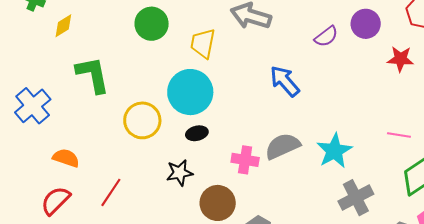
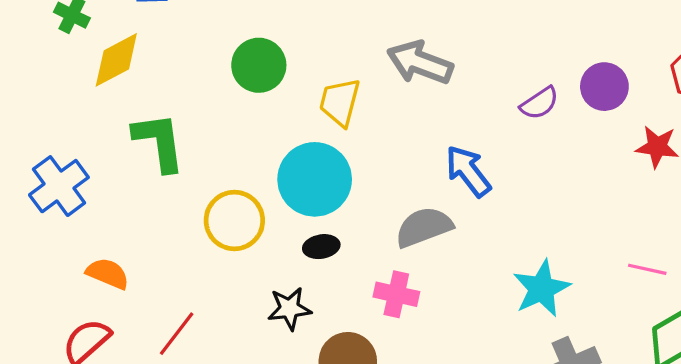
yellow diamond: (63, 26) -> (116, 60), size x1.5
gray semicircle: (283, 146) -> (424, 227), moved

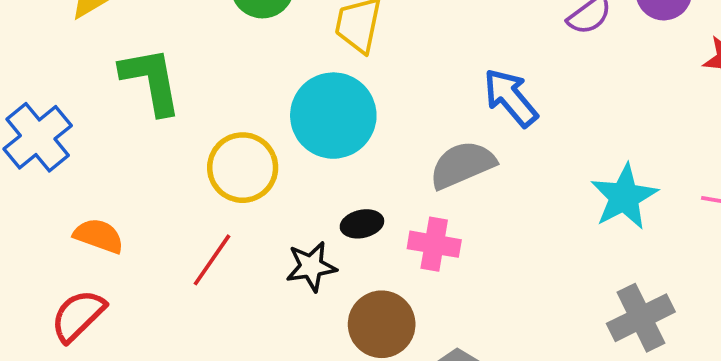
black ellipse: (321, 247) -> (362, 224), moved
cyan star: (541, 289) -> (624, 197), moved
red line: (177, 334) -> (212, 260), moved

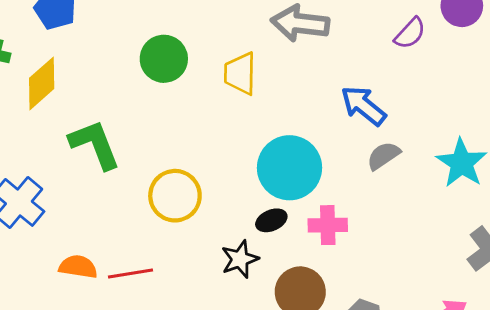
cyan circle: (333, 116) -> (289, 168), moved
gray semicircle: (462, 165) -> (383, 156), moved, size x0.7
red line: (212, 260) -> (130, 274), moved, turned 57

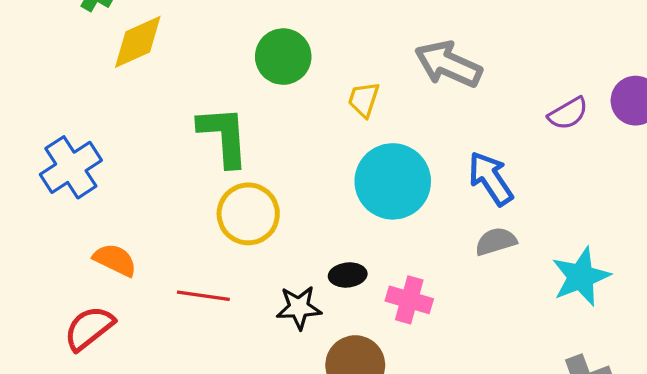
yellow trapezoid: (240, 73) -> (364, 100), size x0.7
green L-shape: (95, 144) -> (224, 136), moved
cyan circle: (289, 168) -> (393, 181), moved
red line: (130, 274) -> (203, 296), moved

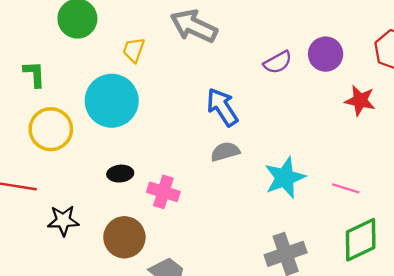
green L-shape: (224, 136) -> (34, 74), size x0.6
cyan circle: (393, 181) -> (112, 101), moved
black star: (299, 308) -> (63, 221), moved

